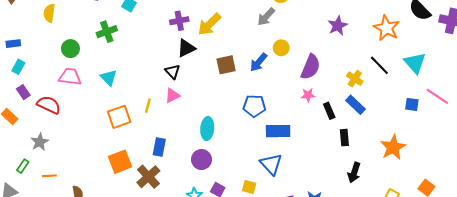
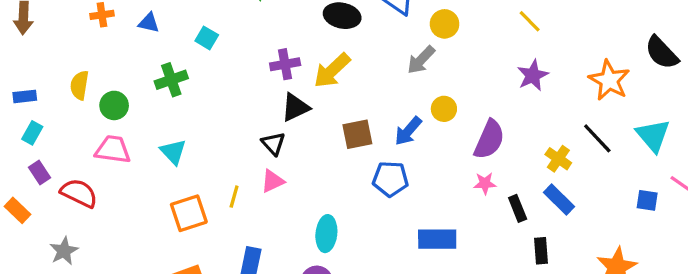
yellow semicircle: (49, 13) -> (79, 85), moved
blue pentagon: (254, 106) -> (390, 179), moved

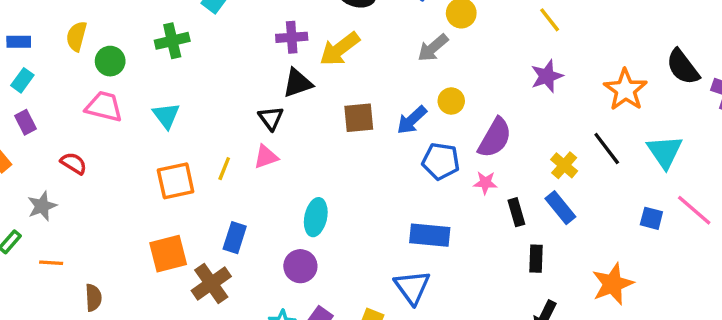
blue pentagon: (390, 179) -> (441, 161), moved
red semicircle: (79, 193) -> (74, 163), moved, size x0.7

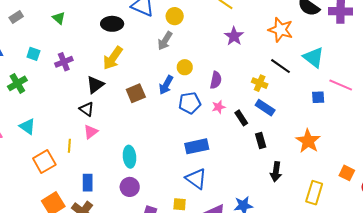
purple cross: (292, 37) -> (64, 62), moved
purple semicircle: (495, 138) -> (216, 80), size x0.7

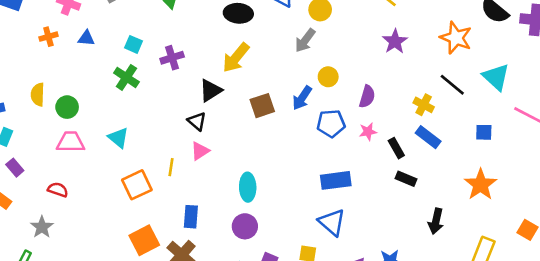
green cross: (17, 83) -> (126, 77), moved, turned -30
blue square: (318, 97) -> (484, 132), moved
black rectangle: (261, 141) -> (406, 179), moved, turned -56

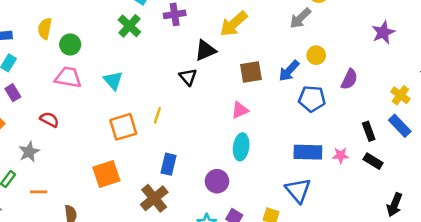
pink star: (368, 132) -> (341, 155), moved
pink triangle: (200, 151) -> (240, 110), moved
cyan ellipse: (248, 187) -> (241, 147), moved
orange square: (144, 240) -> (106, 174), moved

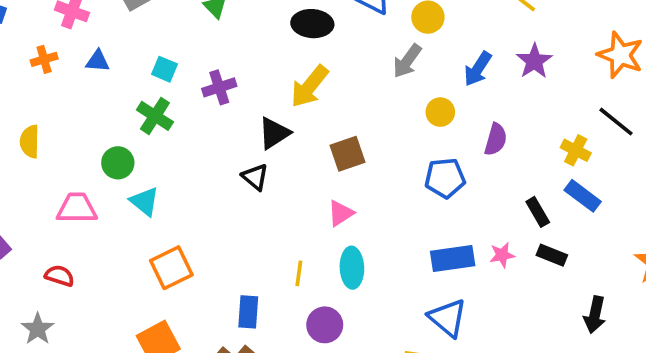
green circle: (70, 44) -> (118, 163), moved
blue arrow: (289, 71) -> (478, 69), moved
yellow line: (157, 115) -> (299, 273), moved

